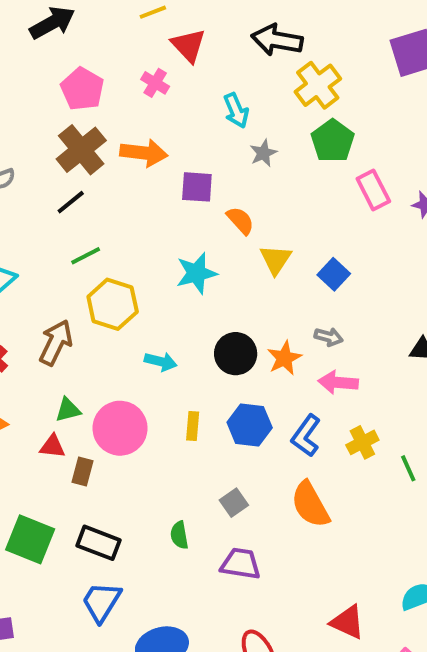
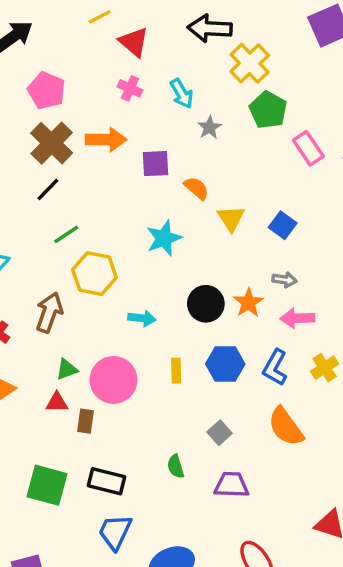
pink cross: (155, 83) -> (130, 88), moved

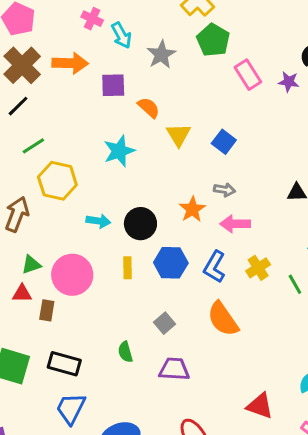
cyan arrow: (182, 93) -> (121, 35), moved
gray star: (210, 128) -> (161, 54), size x1.4
black circle: (206, 304) -> (140, 224), moved

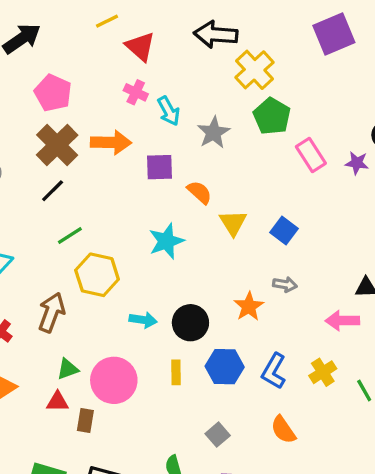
pink arrow: (235, 224) -> (342, 321), moved
orange semicircle: (223, 319) -> (283, 430), size x0.7

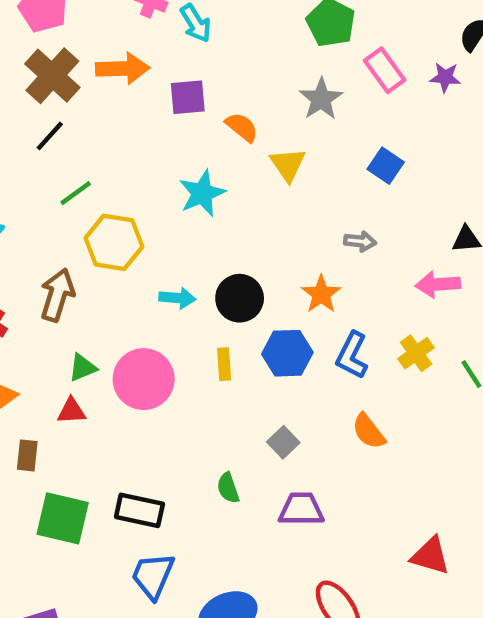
gray star: (214, 133) -> (321, 99), moved
blue square: (284, 231) -> (386, 166), moved
orange star: (249, 306) -> (321, 294), moved
brown rectangle: (85, 421) -> (27, 455), moved

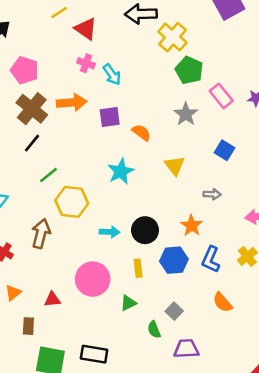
yellow triangle: (288, 165) -> (175, 166), moved
green triangle: (83, 368) -> (128, 303), moved
green semicircle: (228, 488) -> (154, 330), moved

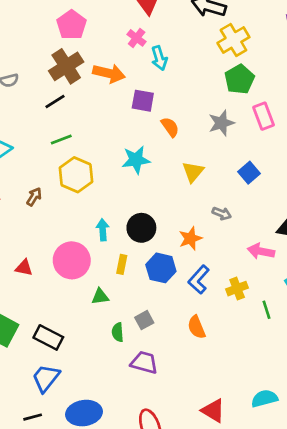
cyan arrow: (110, 232) -> (103, 230), moved, turned -114
brown arrow: (41, 234) -> (34, 197), size x0.6

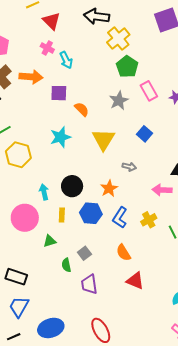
yellow triangle: (193, 172) -> (103, 139), size x1.4
purple trapezoid: (144, 363) -> (89, 284), turned -105
red triangle: (213, 411) -> (135, 281), moved

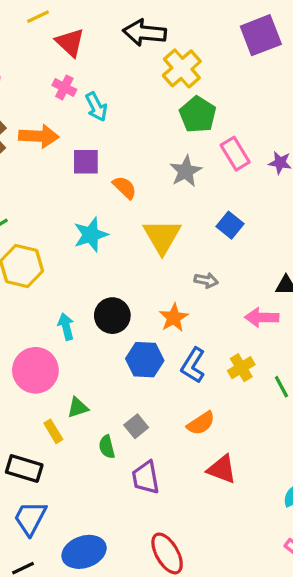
yellow rectangle: (62, 215) -> (53, 431), moved, turned -32
orange semicircle: (123, 253) -> (201, 423), turned -90

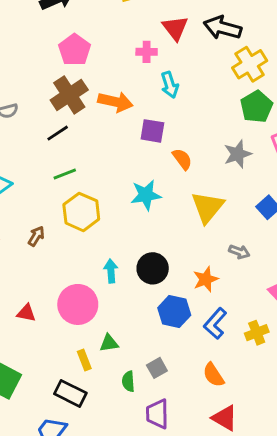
red triangle: (70, 43) -> (175, 28), moved
pink cross: (64, 87) -> (147, 52), moved, turned -36
orange semicircle: (201, 423) -> (213, 375), turned 80
black rectangle: (24, 468) -> (70, 393), moved

